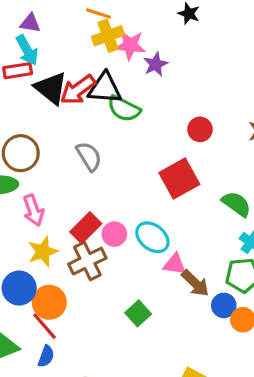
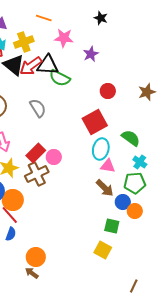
yellow cross: (108, 36) -> (24, 42), moved
purple star: (156, 64) -> (91, 54), moved
cyan ellipse: (152, 237) -> (101, 149), moved, turned 65
pink triangle: (175, 264) -> (108, 166), moved
green square: (138, 313) -> (112, 226), moved, turned -35

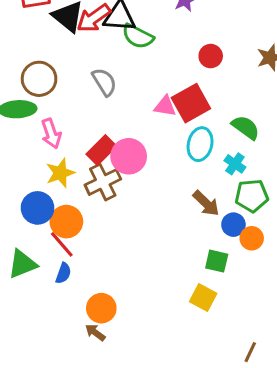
pink circle: (54, 157) -> (129, 156), size x1.5
cyan cross: (140, 162) -> (235, 164), moved
pink triangle: (108, 166) -> (165, 106), moved

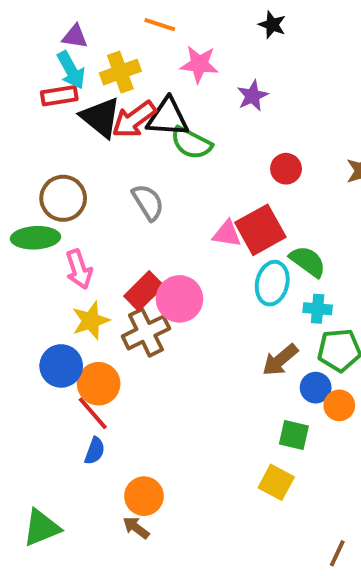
green semicircle: (246, 127) -> (308, 261), moved
cyan cross: (235, 164) -> (318, 309), turned -30
brown arrow: (206, 203) -> (280, 360), turned 96
green triangle: (22, 264) -> (41, 528), moved

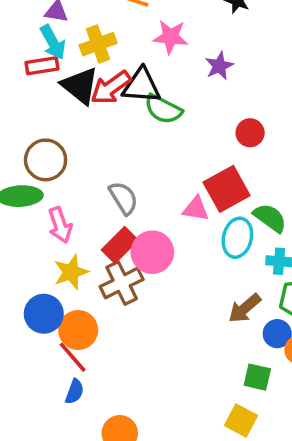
gray semicircle: (148, 202) -> (123, 198), moved
pink triangle: (227, 234) -> (196, 209), moved

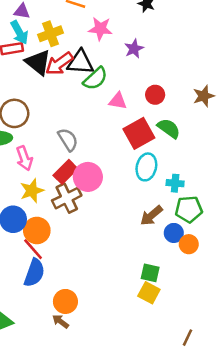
green semicircle: (163, 109) -> (95, 79), turned -70
pink triangle: (196, 209) -> (118, 101), moved
green semicircle: (270, 218) -> (169, 128), moved
green square: (257, 377) -> (150, 273), moved
blue semicircle: (75, 392) -> (34, 273), size x1.6

